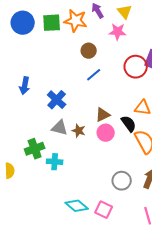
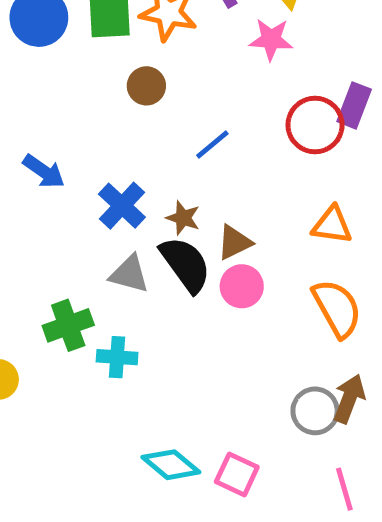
brown circle: (89, 51) -> (146, 86), moved
blue arrow: (25, 86) -> (44, 171), turned -66
black semicircle: (129, 124) -> (186, 264), moved, size x1.4
brown star: (79, 131) -> (183, 218), moved
gray circle: (122, 181) -> (315, 411), moved

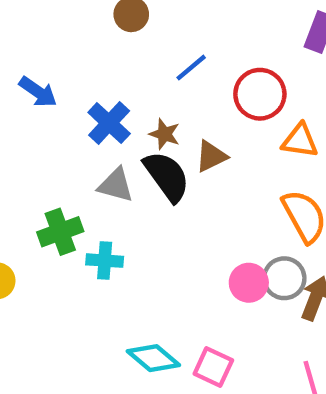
red circle: (315, 125) -> (260, 94), moved
pink circle: (242, 286) -> (249, 283), moved
gray circle: (315, 411) -> (284, 278), moved

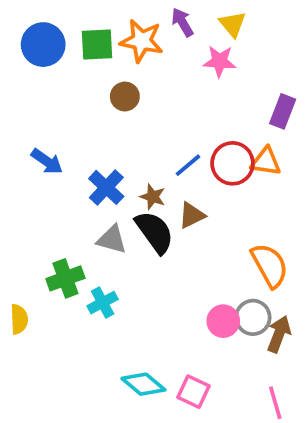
blue line: (191, 68) -> (188, 165), moved
orange triangle: (300, 141) -> (266, 161), moved
cyan cross: (105, 261) -> (103, 303), turned -32

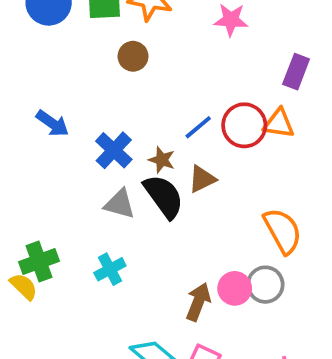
green cross: (65, 278) -> (39, 262), moved
yellow semicircle: (19, 319) -> (24, 286), turned -44
brown arrow: (279, 334) -> (198, 302), moved

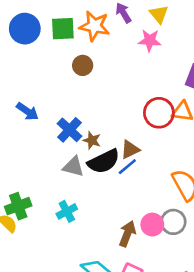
blue line: (198, 127) -> (127, 167), moved
brown star: (162, 160) -> (92, 140), moved
black semicircle: (164, 196) -> (104, 161), turned 100

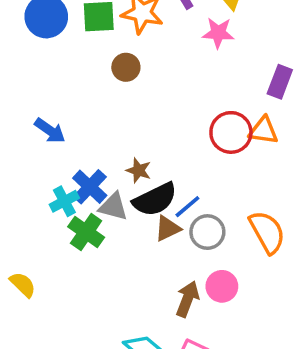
blue cross: (69, 130) -> (90, 187), moved
brown triangle: (130, 150) -> (168, 228), moved
green cross: (18, 206) -> (86, 232), moved, turned -35
cyan cross: (67, 211) -> (64, 201), moved
gray circle: (173, 222) -> (207, 232), moved

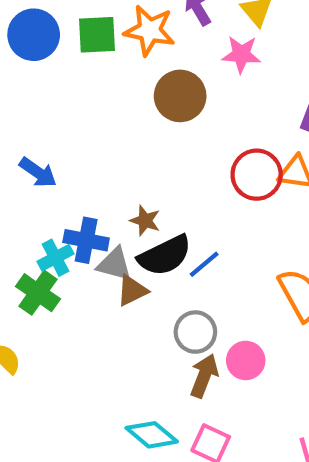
brown circle: (126, 67) -> (180, 96), moved, size x1.5
blue cross: (90, 187) -> (86, 240), turned -32
brown triangle: (168, 228) -> (132, 291), moved
green cross: (86, 232) -> (38, 293), moved
gray circle: (207, 232) -> (195, 332), moved

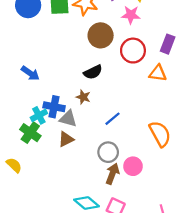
red circle: (257, 175) -> (133, 51), moved
black semicircle: (165, 256) -> (93, 72), moved, size x0.7
brown triangle: (132, 291) -> (66, 139), moved

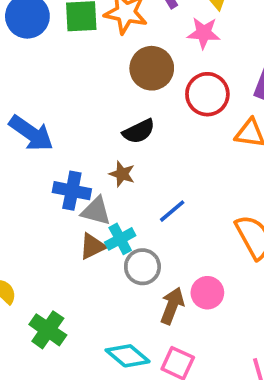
blue arrow: (30, 73) -> (31, 133), size x1.4
cyan cross: (39, 115) -> (120, 239), moved
green cross: (30, 133) -> (48, 330), moved
gray circle: (108, 152) -> (142, 267), moved

